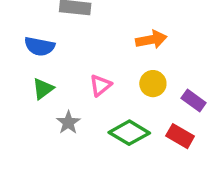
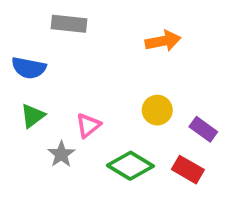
orange arrow: (151, 40) -> (163, 41), moved
pink triangle: (100, 85) -> (88, 125), moved

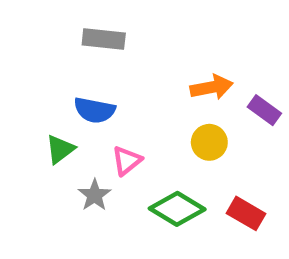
orange arrow: (163, 41) -> (212, 87), moved
blue semicircle: (29, 68) -> (95, 110), moved
purple rectangle: (203, 129) -> (264, 110), moved

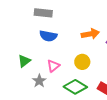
blue semicircle: (95, 110) -> (48, 36), moved
yellow circle: (209, 142) -> (82, 62), moved

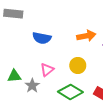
gray rectangle: (43, 13) -> (13, 14), moved
green triangle: (24, 61) -> (14, 76), moved, turned 32

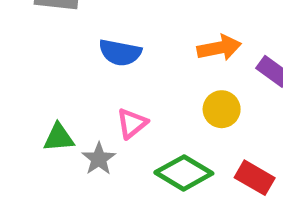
yellow circle: (78, 65) -> (222, 109), moved

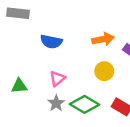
gray star: (99, 159) -> (56, 103), moved

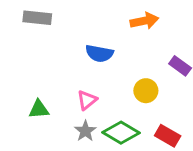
orange arrow: (103, 39) -> (144, 21), moved
blue semicircle: (51, 42) -> (99, 53), moved

